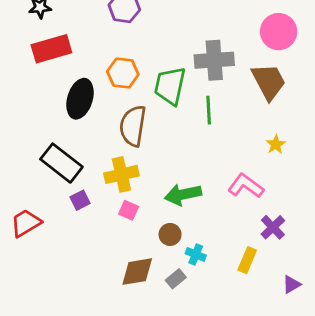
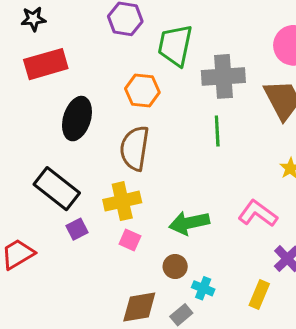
orange hexagon: (123, 73) -> (142, 91), moved
green trapezoid: (170, 86) -> (175, 45), moved

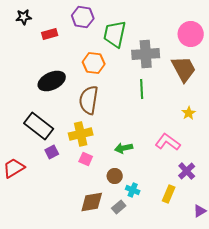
red rectangle: (46, 64) -> (50, 34), moved, size x0.6
black ellipse: (77, 119) -> (52, 81), turned 48
green arrow: (189, 223) -> (124, 148), size x0.7

